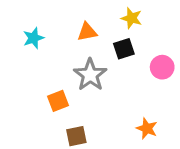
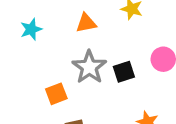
black square: (124, 49) -> (124, 72), moved

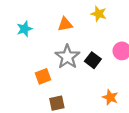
black square: (124, 72) -> (93, 60), turned -35

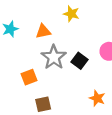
yellow star: (99, 14) -> (71, 14), moved
orange triangle: (65, 24) -> (43, 31), moved

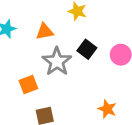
black square: (80, 61) -> (87, 49), moved

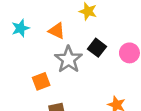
orange triangle: (45, 32) -> (57, 31), turned 36

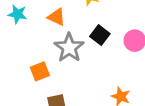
cyan star: (20, 28) -> (17, 14), turned 30

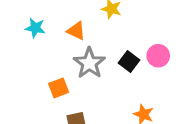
black square: (100, 35) -> (129, 62), moved

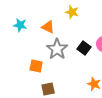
orange square: (59, 88) -> (36, 66), turned 32

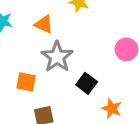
black square: (84, 48) -> (87, 83), moved

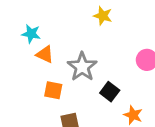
orange triangle: (44, 24) -> (45, 54), moved

